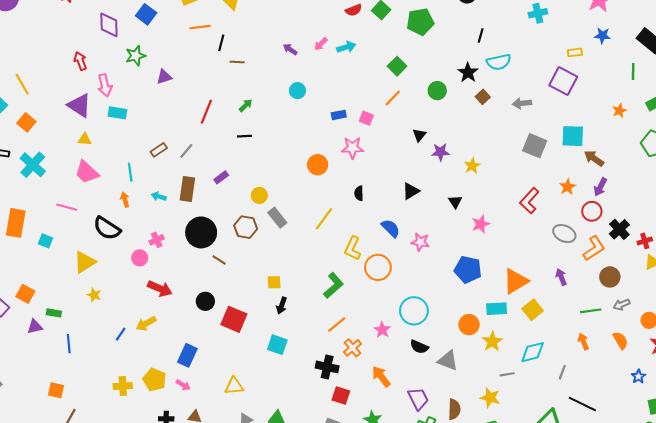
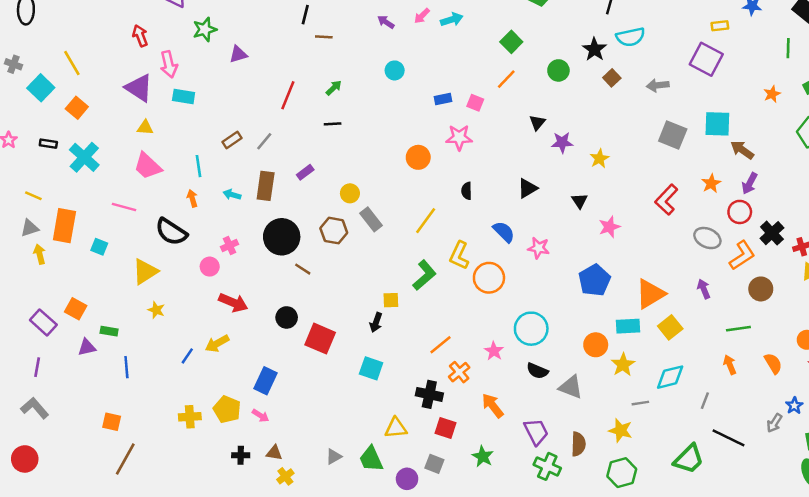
blue pentagon: (468, 270) -> (594, 280), turned 30
yellow square: (274, 282) -> (391, 300), moved
green L-shape: (333, 285) -> (424, 275), moved
gray arrow: (621, 304) -> (774, 423), moved, turned -35
yellow triangle: (234, 386) -> (396, 428), moved

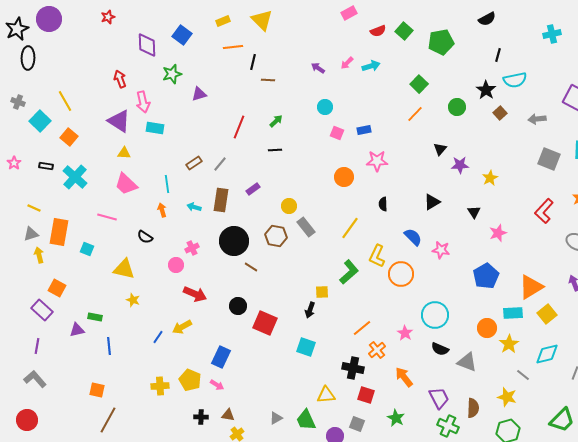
pink square: (475, 103) -> (337, 133), moved
black semicircle: (171, 232) -> (145, 237), size x0.6
yellow triangle: (145, 272) -> (124, 269), turned 45
orange square: (76, 309) -> (57, 288), moved
gray line: (640, 403) -> (523, 375), turned 48

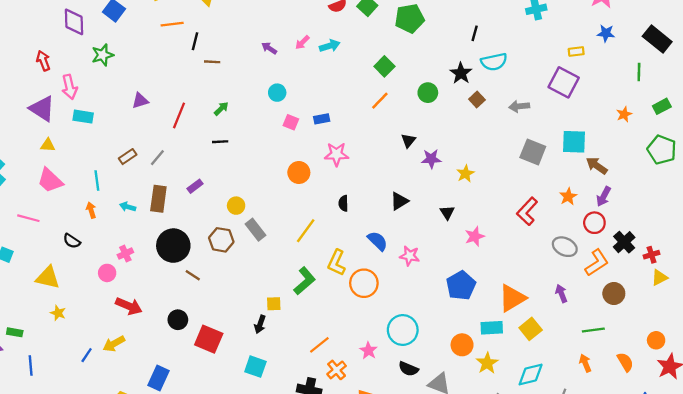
purple triangle: (199, 94) -> (140, 101), moved

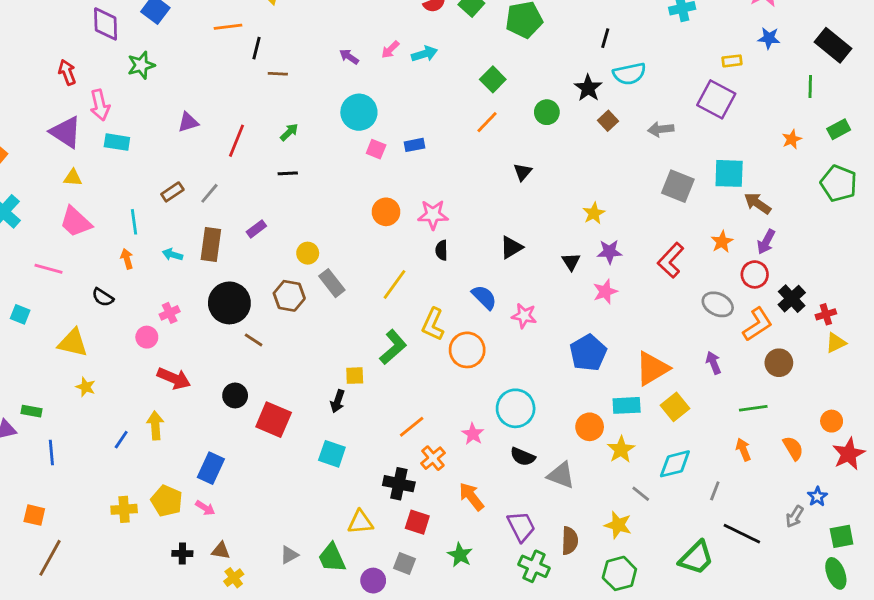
cyan circle: (277, 93) -> (359, 112), size x1.6
pink star: (337, 154) -> (433, 215), moved
purple star: (431, 159) -> (609, 252), moved
yellow arrow: (114, 344) -> (155, 425), turned 115

